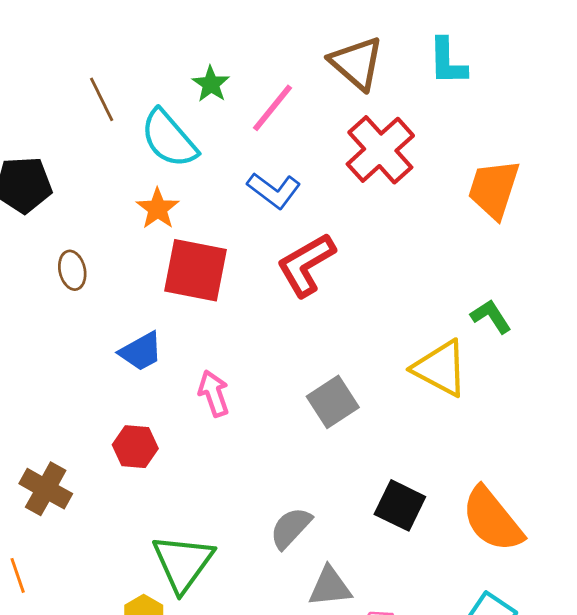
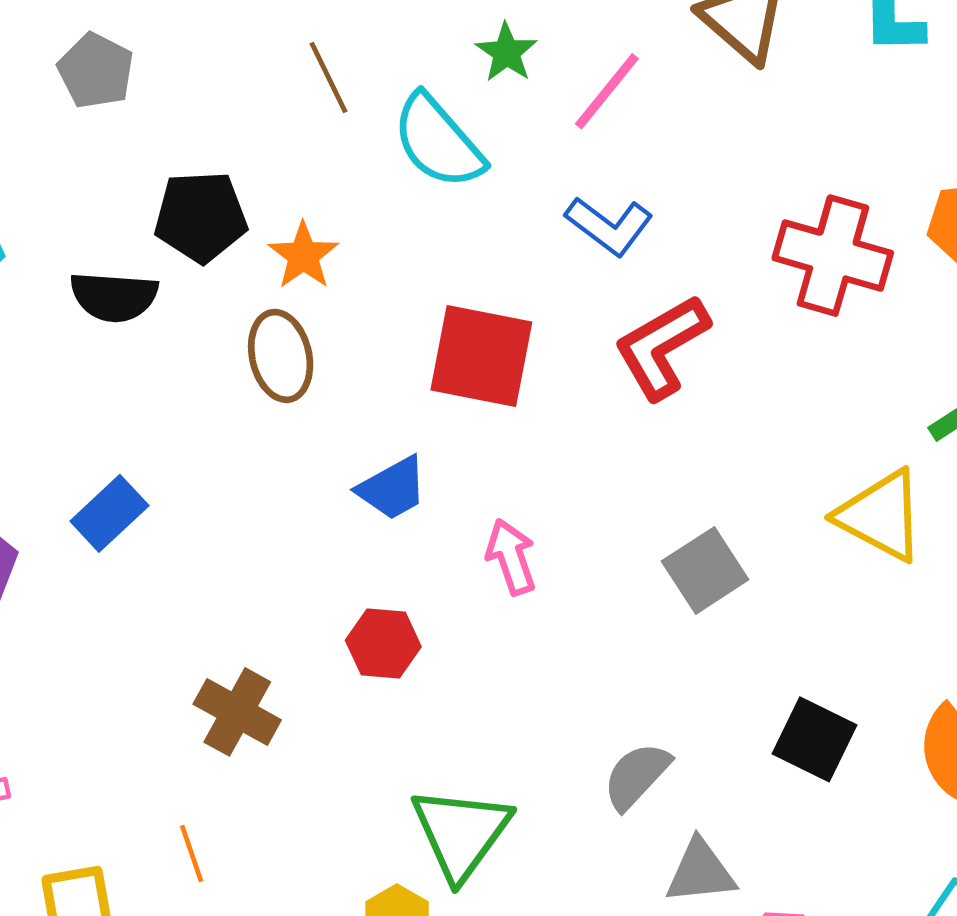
red cross: (380, 150) -> (833, 256), moved, turned -32
orange star: (158, 209) -> (303, 256), moved
brown ellipse: (72, 270) -> (281, 356), size x1.4

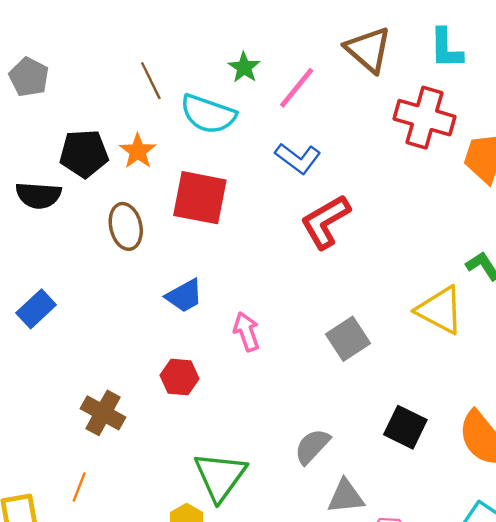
cyan semicircle: (438, 141) -> (208, 114), turned -30
orange star: (303, 256) -> (138, 151), moved
red cross: (833, 256) -> (425, 118), moved
red square: (481, 356) -> (200, 198), moved
orange line: (192, 853) -> (79, 487), turned 40

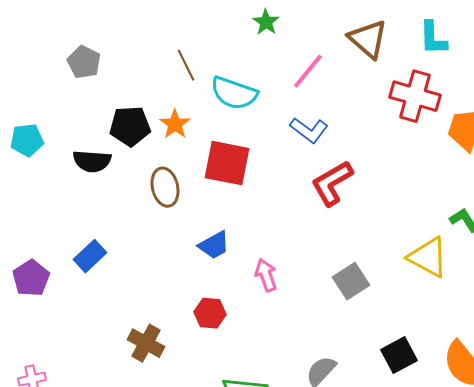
green star: (244, 67) -> (266, 22), moved
black square: (405, 427) -> (399, 355), turned 36

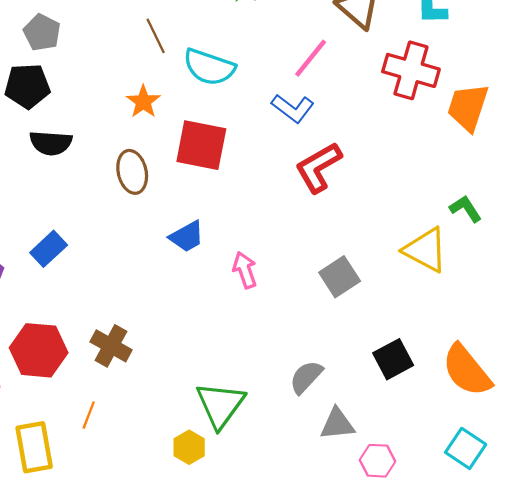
pink line: (308, 71) -> (311, 58), moved
black pentagon: (130, 126) -> (27, 86), moved
red hexagon: (210, 313) -> (39, 350), moved, size x1.6

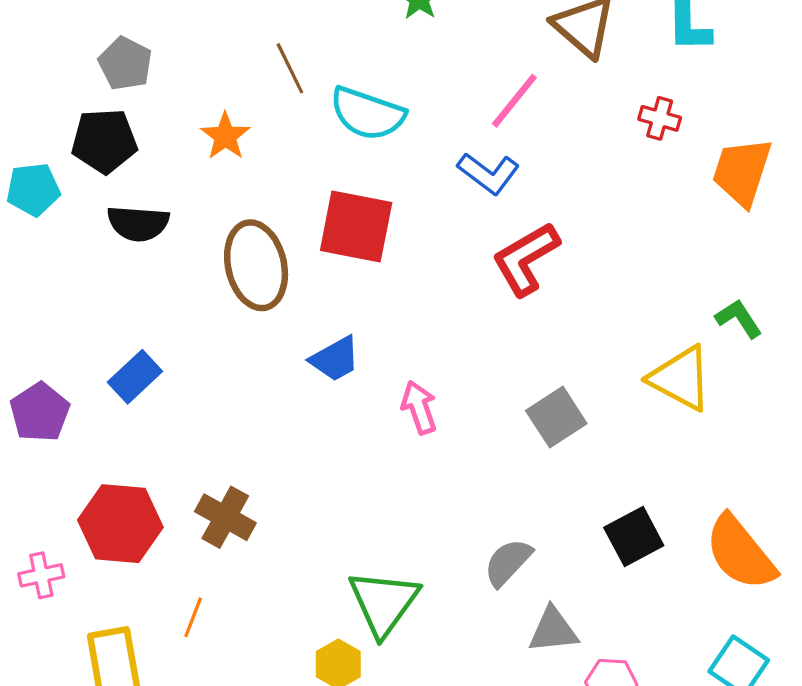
red cross: (411, 70) -> (660, 118), size x0.5
orange star: (143, 102) -> (225, 136), moved
brown ellipse: (132, 172) -> (256, 265), size x1.4

